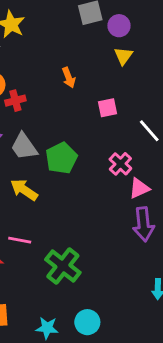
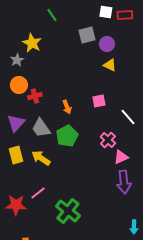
yellow triangle: (123, 56) -> (110, 65), turned -40
orange arrow: (69, 78) -> (67, 107), moved
pink line: (20, 240) -> (38, 193), turned -49

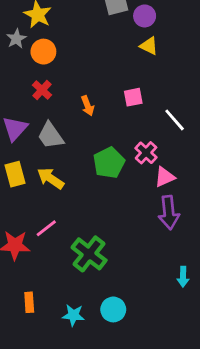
orange circle: (19, 85) -> (43, 52), moved
red cross: (35, 96) -> (42, 90), turned -32
green pentagon: (67, 136) -> (109, 163), moved

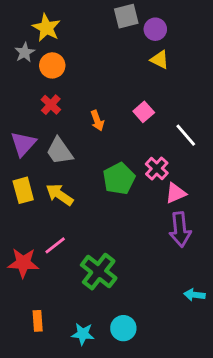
pink square: (133, 97) -> (144, 112), turned -30
cyan arrow: (183, 277) -> (194, 295), turned 96

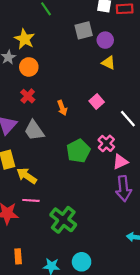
yellow arrow: (60, 195) -> (27, 176), moved
pink line: (55, 245) -> (31, 200), turned 42

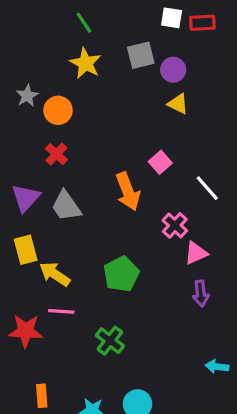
yellow star: (25, 39) -> (86, 63), moved
orange arrow: (62, 108) -> (128, 191), moved, size x1.6
green pentagon: (78, 151) -> (121, 274), moved
purple arrow: (124, 189) -> (201, 294), size x0.7
green cross: (63, 220) -> (110, 341), size x0.7

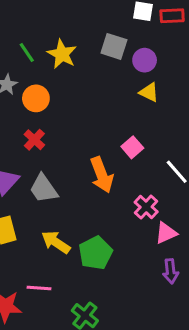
green line: (84, 23) -> (27, 53), moved
gray square: (141, 55) -> (114, 46), turned 32
yellow arrow: (55, 274) -> (56, 242), moved

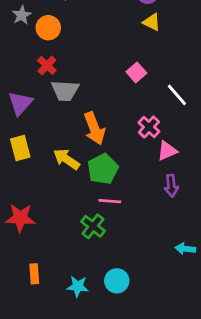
orange arrow: (102, 175) -> (94, 128), moved
gray trapezoid: (44, 189) -> (65, 91), moved, turned -52
pink line: (39, 288) -> (110, 201), moved

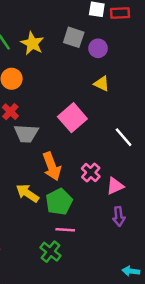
yellow triangle: (152, 22) -> (102, 84), moved
pink square: (136, 72) -> (72, 118), moved, size x1.6
pink cross: (149, 127) -> (91, 173), moved

